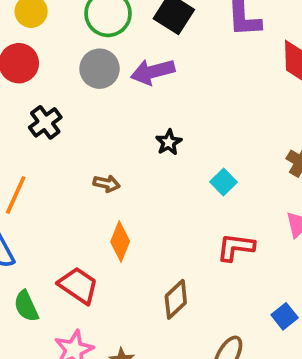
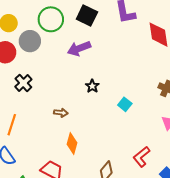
gray circle: (100, 69) -> (30, 41), moved
red L-shape: (236, 247) -> (141, 157), moved, turned -40

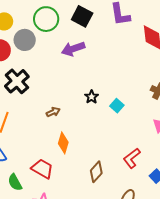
black cross: (23, 83) -> (17, 81), size x1.4
black star: (92, 86) -> (92, 97), moved
brown arrow: (61, 113) -> (53, 112), turned -32

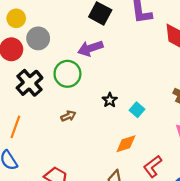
green circle: (46, 19) -> (67, 74), moved
orange diamond: (63, 143) -> (126, 144), moved, turned 55

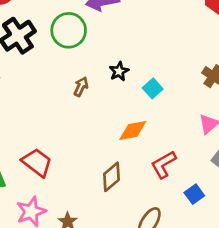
brown arrow: (68, 116) -> (81, 87), moved, turned -48

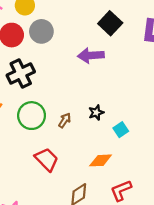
green circle: (69, 30) -> (32, 116), moved
red trapezoid: (37, 162) -> (47, 159), moved

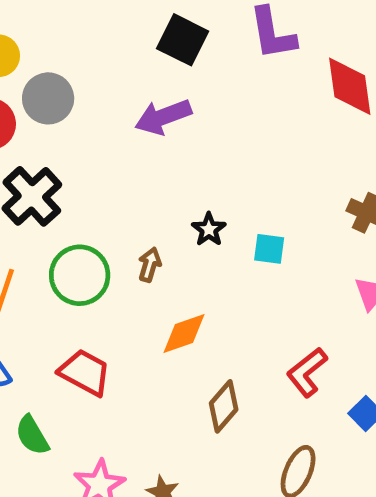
cyan square: (121, 130) -> (269, 249), turned -32
red trapezoid: (47, 159) -> (85, 372), moved
orange diamond: (101, 160) -> (184, 334), moved

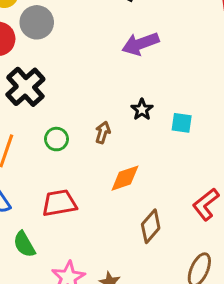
purple arrow: (163, 117) -> (140, 44), moved
green circle: (80, 275) -> (56, 139), size x0.6
red trapezoid: (85, 372) -> (59, 203), turned -39

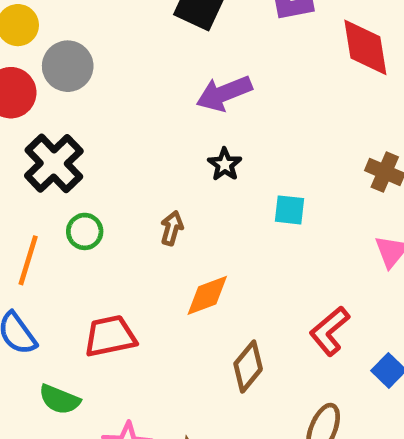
black star: (142, 110) -> (225, 164), moved
green circle: (56, 139) -> (85, 231), moved
green semicircle: (24, 244) -> (59, 399), turned -36

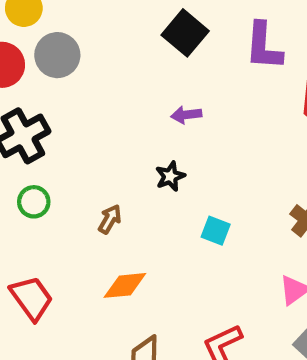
purple arrow: (224, 93) -> (186, 115), size x0.6
red trapezoid: (110, 336) -> (31, 298), turned 51

